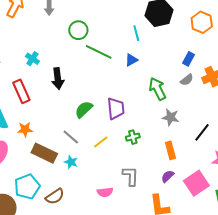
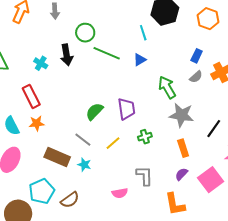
black arrow: (58, 79) -> (67, 55), moved
gray star: (171, 117) -> (182, 115), size x1.4
orange star: (25, 129) -> (37, 123), moved

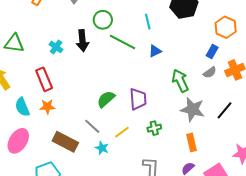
orange hexagon: (208, 19) -> (226, 27), moved
cyan line: (143, 33) -> (148, 22), moved
black line: (214, 129) -> (224, 110), moved
cyan star: (84, 165) -> (102, 148), moved

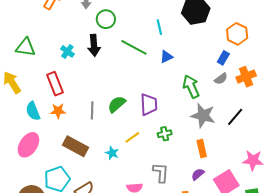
green circle: (103, 20) -> (106, 19), moved
gray line: (92, 126) -> (92, 110), moved, turned 48

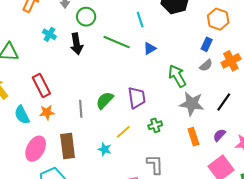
cyan cross: (67, 51) -> (49, 34), moved
pink ellipse: (28, 145) -> (36, 149), moved
brown rectangle: (75, 146) -> (68, 146), turned 60
purple semicircle: (198, 174) -> (219, 135), moved

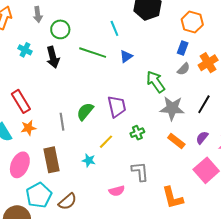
orange rectangle: (193, 137) -> (176, 141), turned -30

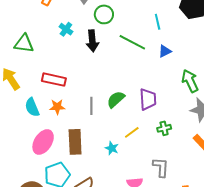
red rectangle: (21, 101) -> (54, 80), turned -55

